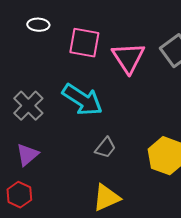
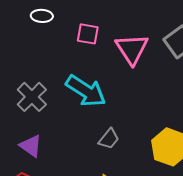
pink square: (84, 43) -> (88, 34), size x0.7
purple triangle: (27, 155) -> (31, 146), turned -45

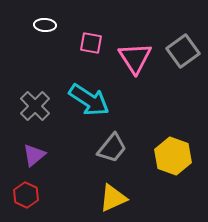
gray trapezoid: (109, 139) -> (112, 148), size x1.4
purple triangle: (31, 146) -> (34, 155), turned 45

